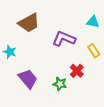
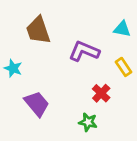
brown trapezoid: (29, 23) -> (38, 30), turned 100
green star: (60, 84) -> (88, 122), moved

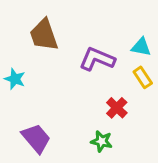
cyan triangle: (122, 29) -> (141, 47), moved
purple trapezoid: (37, 104) -> (36, 138), moved

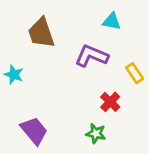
cyan triangle: (141, 47) -> (112, 21), moved

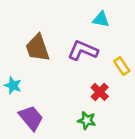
brown trapezoid: (41, 33) -> (38, 48), moved
cyan star: (14, 75) -> (13, 85), moved

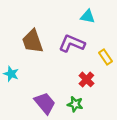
purple trapezoid: (31, 118) -> (45, 103), moved

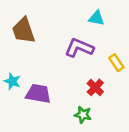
brown trapezoid: (32, 41) -> (23, 30), moved
purple trapezoid: (45, 103) -> (38, 94), moved, turned -40

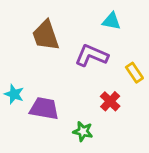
brown trapezoid: (23, 30) -> (46, 35), moved
green star: (83, 115) -> (83, 131), moved

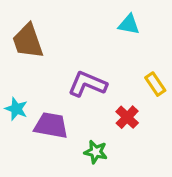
brown trapezoid: (46, 35) -> (28, 41), moved
purple L-shape: (91, 55) -> (87, 84), moved

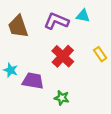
purple L-shape: (87, 84) -> (56, 21), moved
red cross: (127, 117) -> (63, 56), moved, size x1.5

